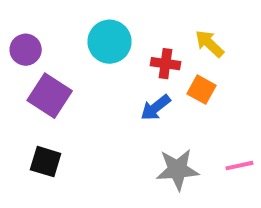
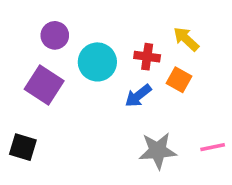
cyan circle: (110, 42) -> (97, 62), moved
purple circle: (26, 50) -> (55, 35), moved
black square: (46, 162) -> (23, 147), moved

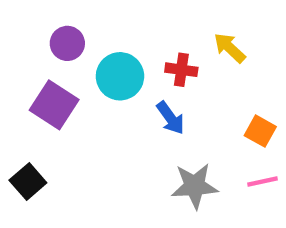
orange square: (179, 80) -> (260, 131), moved
blue arrow: (138, 96) -> (170, 118), turned -88
black square: (23, 147) -> (28, 182), turned 32

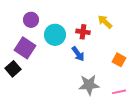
black square: (28, 182) -> (13, 69), moved
pink line: (263, 182) -> (119, 92), moved

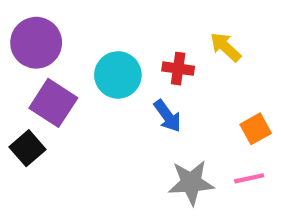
purple circle: (31, 20) -> (36, 43), moved, size x1.5
orange square: (119, 60) -> (256, 129), turned 32
pink line: (119, 92) -> (249, 178), moved

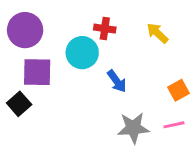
red cross: (178, 69) -> (105, 29), moved
purple square: (53, 103) -> (37, 72), turned -32

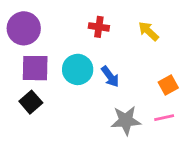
cyan circle: (82, 53) -> (78, 69), moved
black square: (19, 104) -> (31, 102), moved

